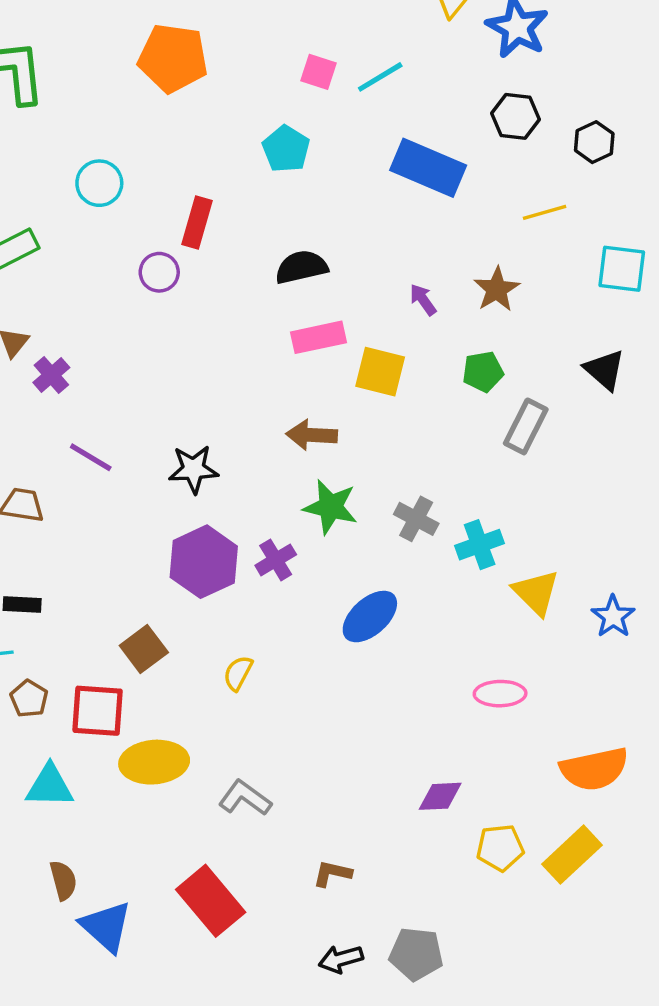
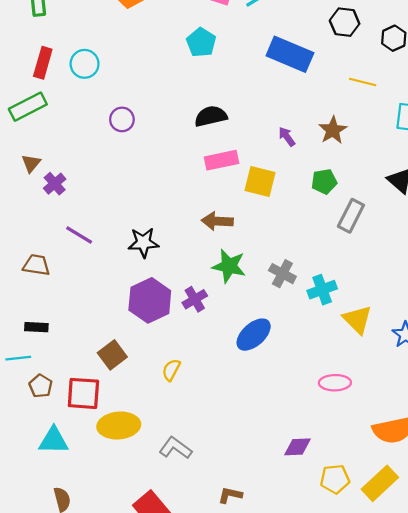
yellow line: (545, 212) -> (363, 82), turned 30
red rectangle: (197, 223) -> (43, 63), moved

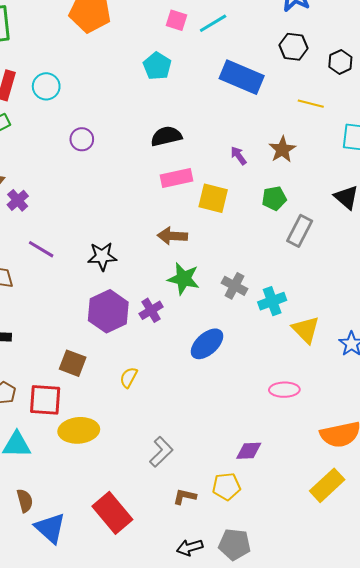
brown square: (112, 355) -> (73, 363), turned -32
gray L-shape: (175, 448) -> (161, 452), moved, turned 100
yellow pentagon: (335, 479) -> (226, 486), moved

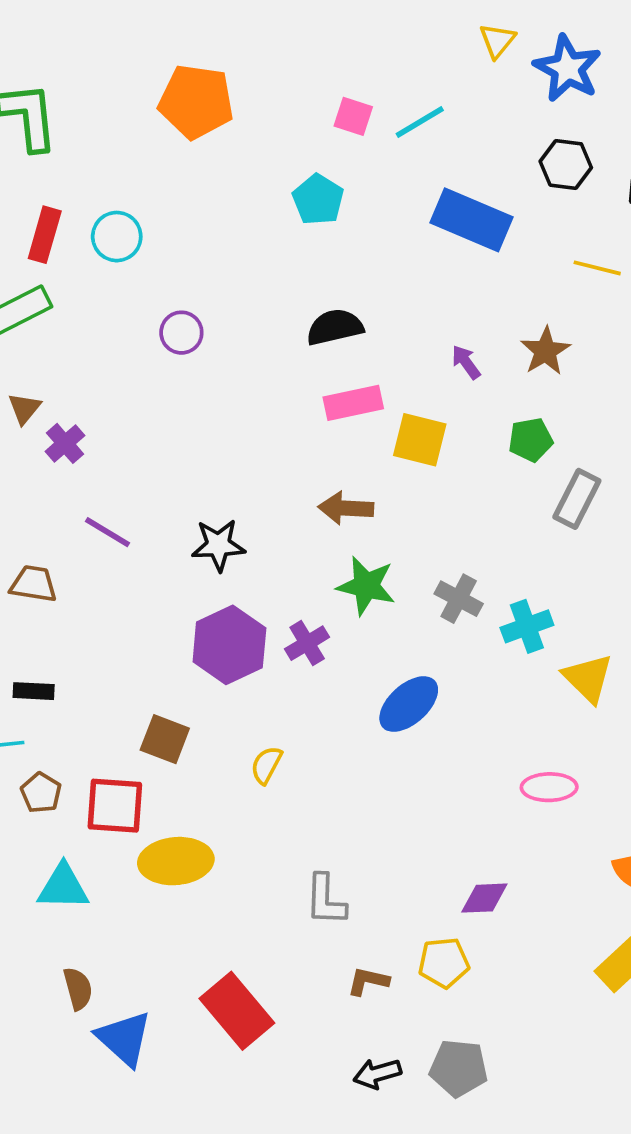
gray L-shape: (161, 452) -> (326, 900), turned 136

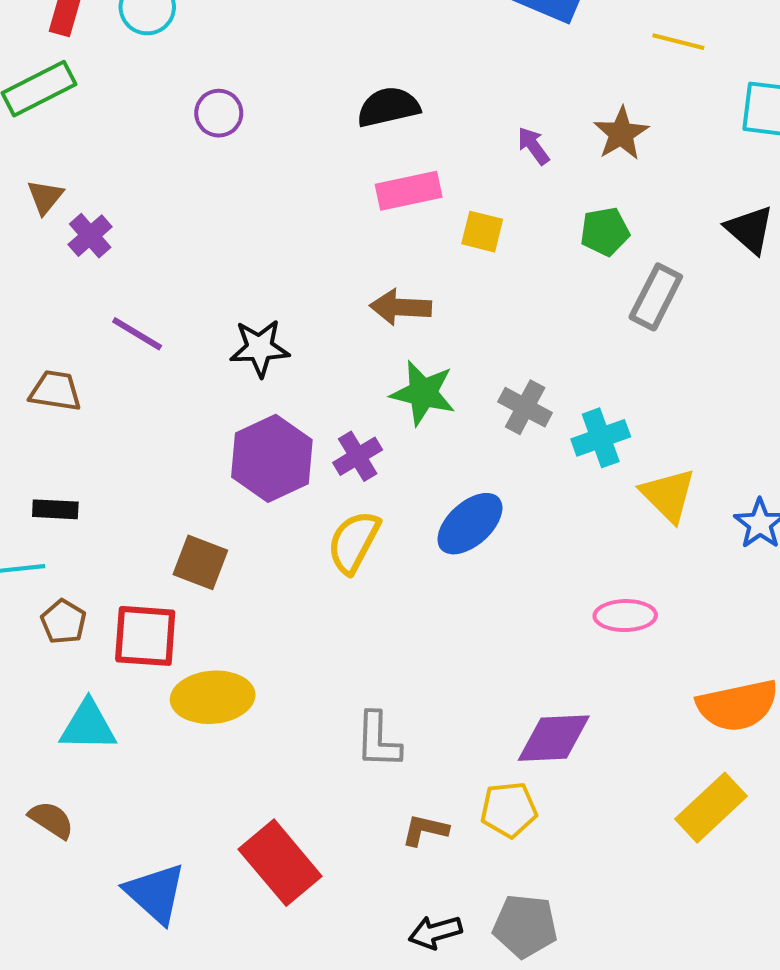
yellow square: (420, 440) -> (482, 232), size x0.7
yellow semicircle: (266, 765) -> (354, 542), moved, size x1.5
purple diamond: (484, 898) -> (554, 738), size x1.4
brown semicircle: (78, 989) -> (51, 820), moved, turned -42

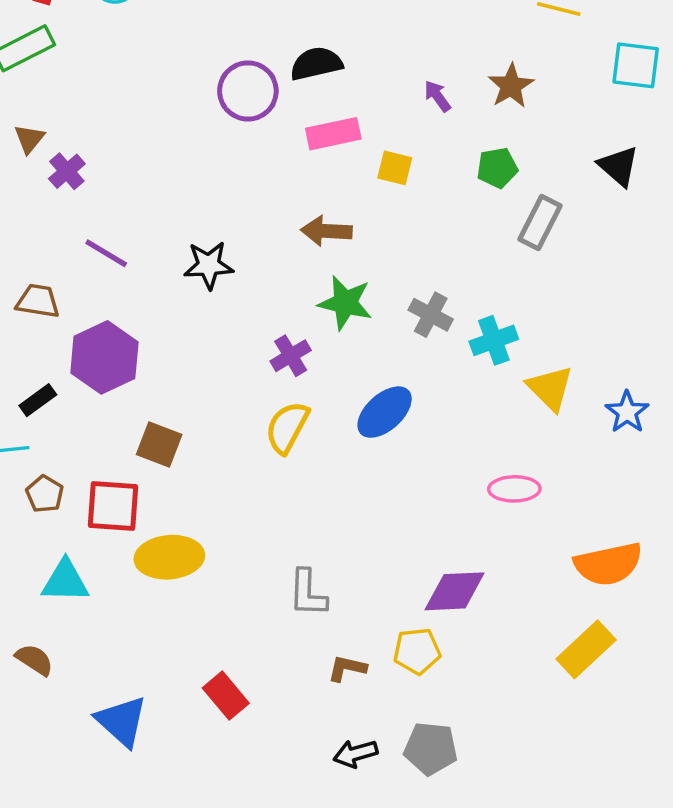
purple circle: (219, 113) -> (248, 91), moved, size x1.5
purple hexagon: (272, 458) -> (104, 357), moved
black rectangle: (55, 509) -> (38, 400), turned -39
red rectangle: (280, 863) -> (226, 696), size x0.7

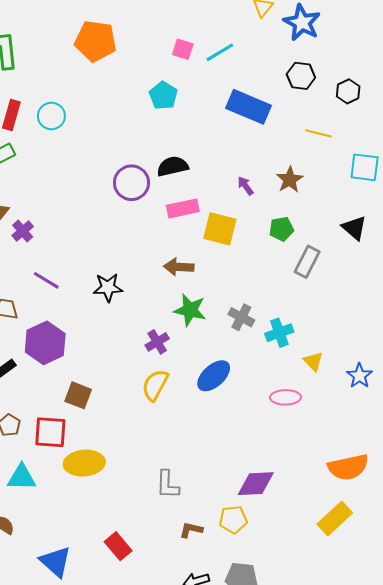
yellow square: (395, 168) -> (220, 229), size x1.6
yellow triangle: (550, 388) -> (313, 361), size x0.7
pink ellipse: (514, 489) -> (286, 397), moved

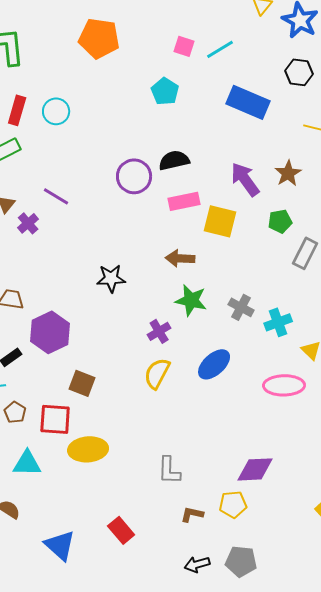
purple arrow: (245, 186) -> (245, 179), size x1.8
purple line: (46, 280) -> (56, 196), moved
pink ellipse: (286, 397) -> (284, 385), size x1.4

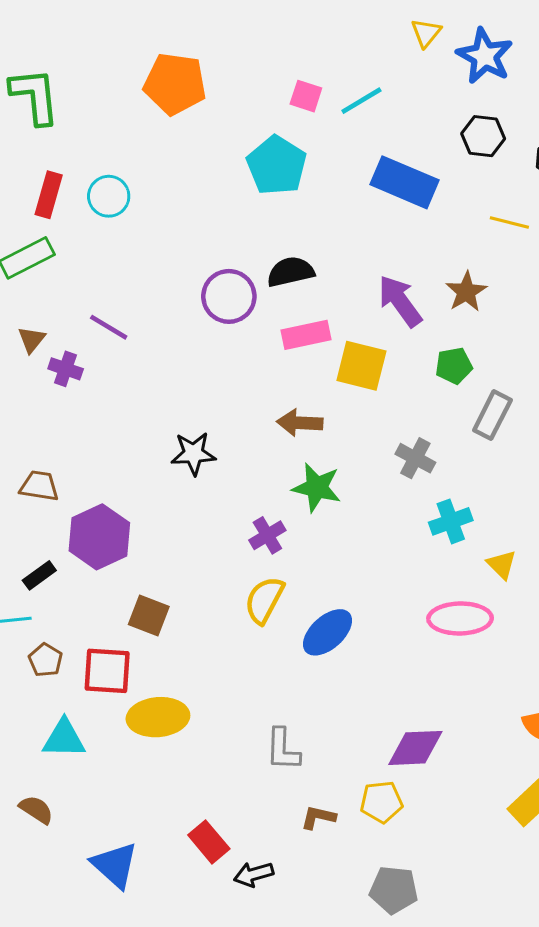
cyan pentagon: (165, 91) -> (277, 165), size x1.4
purple cross: (28, 223) -> (66, 369), turned -30
gray cross: (241, 307) -> (415, 458), moved
blue ellipse: (214, 364) -> (328, 632), moved
black arrow: (197, 564) -> (254, 874), moved

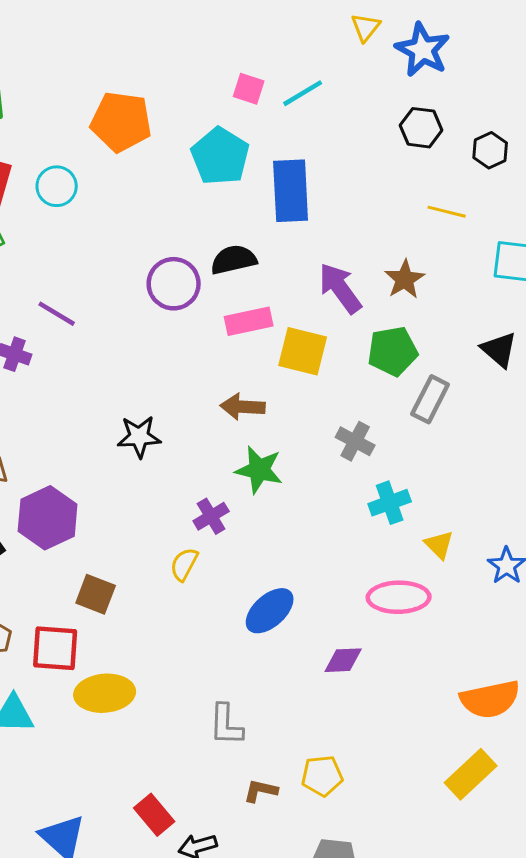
orange pentagon: (175, 84) -> (121, 122), moved
blue rectangle: (405, 182) -> (291, 191), moved, turned 64
green pentagon: (454, 366) -> (393, 351), size x1.4
yellow semicircle: (264, 600) -> (184, 564), moved, size x0.7
purple diamond: (415, 748) -> (343, 660), moved, size x0.7

